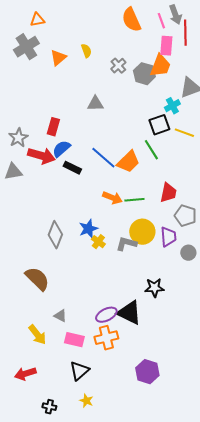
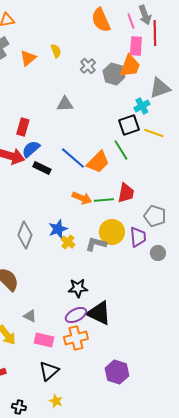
red trapezoid: (168, 193) -> (126, 193), moved
black star: (154, 288) -> (78, 288), moved

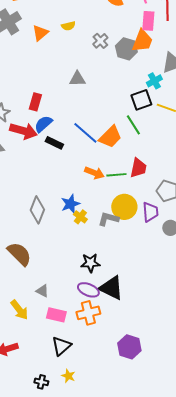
yellow semicircle: (56, 51) -> (68, 26), turned 96
purple ellipse: (76, 315) -> (88, 290), turned 50
black cross: (19, 407) -> (41, 382), moved

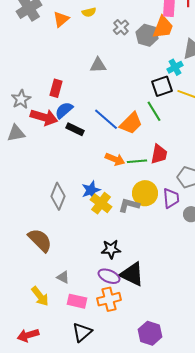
yellow cross: (80, 217) -> (101, 203), size x1.5

